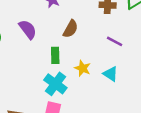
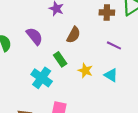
green rectangle: (55, 55) -> (60, 59), turned -32
cyan cross: (55, 84) -> (42, 78), moved

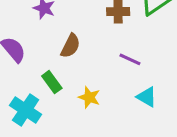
cyan triangle: (111, 75) -> (147, 97), moved

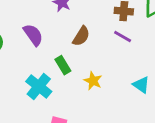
purple line: (130, 59) -> (123, 37), moved

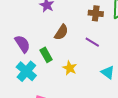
purple semicircle: (33, 35) -> (22, 44), moved
purple line: (123, 37) -> (92, 42), moved

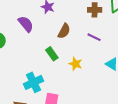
purple semicircle: (22, 44) -> (26, 24), moved
cyan cross: (26, 71) -> (33, 82), moved, turned 30

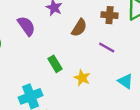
brown semicircle: (64, 31) -> (79, 28), moved

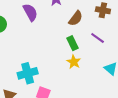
green rectangle: (55, 64) -> (72, 43), moved

